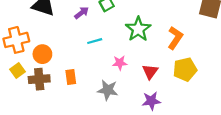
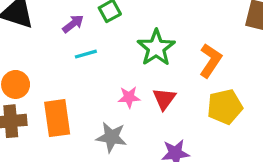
cyan line: (95, 41) -> (86, 54), moved
red triangle: (150, 72) -> (164, 99), moved
orange rectangle: (71, 77) -> (57, 118), size x1.6

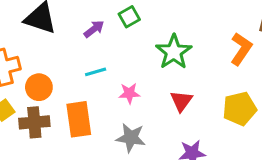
cyan line: (86, 54) -> (96, 72), moved
orange L-shape: (210, 60) -> (241, 49), moved
pink star: (129, 97) -> (129, 93), moved

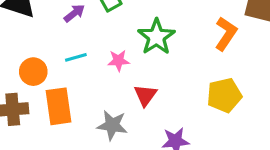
orange circle: (39, 87) -> (33, 72), moved
pink star: (129, 93) -> (119, 61), moved
red triangle: (181, 101) -> (145, 95), moved

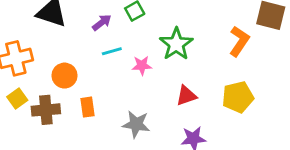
cyan line: (76, 57) -> (112, 51), moved
red triangle: (145, 95) -> (186, 96), moved, turned 35
orange rectangle: (59, 106) -> (87, 107), size x0.6

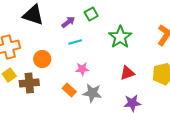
pink star: (142, 66) -> (82, 69), moved
orange rectangle: (87, 107) -> (69, 90), moved, turned -40

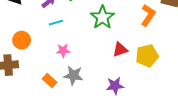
red triangle: (127, 73) -> (120, 49), moved
orange rectangle: (69, 90) -> (50, 81), moved

